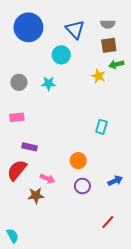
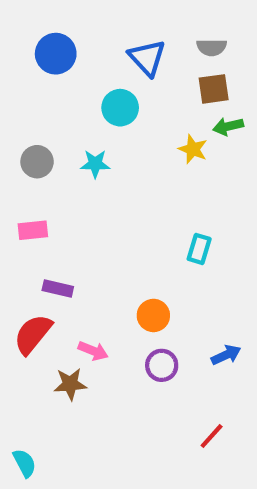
blue circle: (28, 27) -> (56, 54), size x0.7

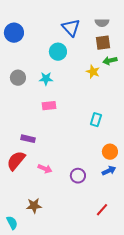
blue circle: (56, 54) -> (14, 33), moved
pink rectangle: (33, 230) -> (49, 106), moved
orange circle: (153, 315) -> (110, 152), moved
brown star: (70, 384) -> (34, 206), moved

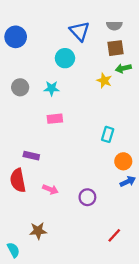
orange circle: (110, 152) -> (123, 161), moved
red semicircle: (16, 161) -> (18, 180), turned -50
blue arrow: (109, 171) -> (128, 182), moved

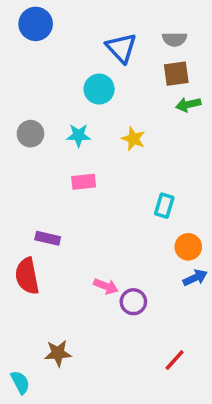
blue circle: (16, 37) -> (36, 24), moved
yellow star: (104, 81) -> (133, 139), moved
pink arrow: (50, 189) -> (106, 286), moved

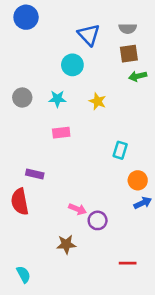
brown star: (58, 353) -> (66, 244), moved
red line: (175, 360) -> (128, 263), turned 48
cyan semicircle: (20, 382) -> (24, 274), moved

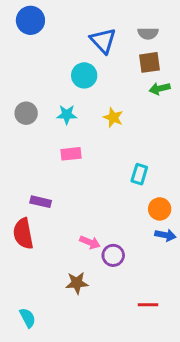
blue arrow: (143, 203) -> (165, 235), turned 36

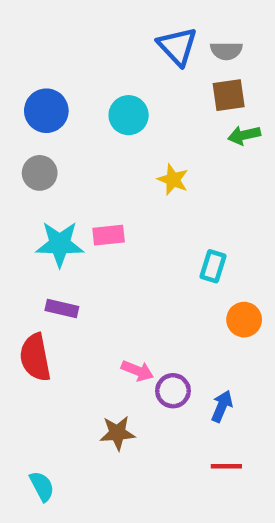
blue circle: (30, 20) -> (46, 111), moved
blue triangle: (103, 41) -> (177, 46), moved
cyan star: (67, 115) -> (60, 244), moved, size x1.5
blue arrow: (165, 235) -> (222, 406), moved, turned -78

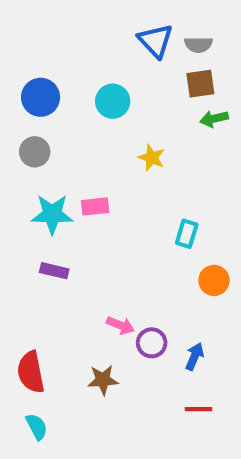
red semicircle: (35, 357) -> (31, 372), moved

